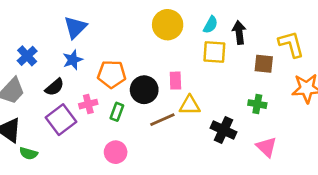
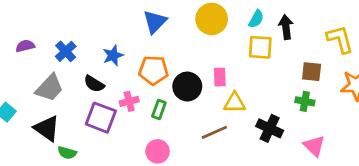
blue triangle: (75, 27) -> (155, 22), moved
brown square: (264, 64) -> (312, 72), moved
black semicircle: (54, 87) -> (94, 84), turned 72
purple square: (61, 120) -> (101, 118), turned -32
brown line: (162, 120) -> (214, 132), moved

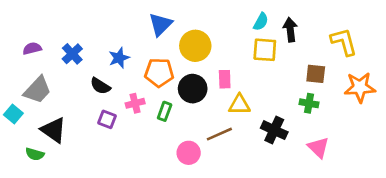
yellow circle: (212, 19) -> (195, 46), moved
gray trapezoid: (49, 88) -> (37, 90), moved
purple square: (101, 118) -> (107, 119), size x0.6
pink circle: (158, 151) -> (189, 153), moved
green semicircle: (67, 153) -> (35, 154), moved

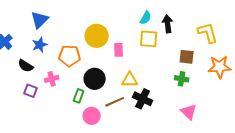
blue triangle: (161, 24) -> (40, 20), moved
pink rectangle: (225, 79) -> (119, 50), moved
black circle: (193, 89) -> (95, 79), moved
green rectangle: (165, 111) -> (79, 96), moved
black cross: (274, 130) -> (143, 99), moved

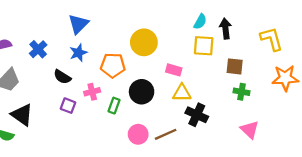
pink rectangle: (119, 50) -> (174, 70), moved, turned -72
brown square: (187, 57) -> (235, 66), moved
green rectangle: (79, 96) -> (114, 106), moved
brown line: (115, 102) -> (166, 134), moved

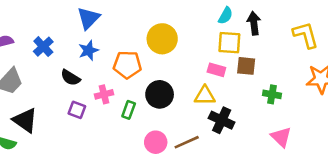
brown square: (235, 66) -> (246, 66), moved
pink rectangle: (174, 70) -> (216, 70), moved

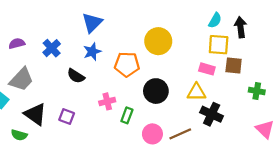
pink cross: (104, 94) -> (107, 101), moved
purple square: (77, 110) -> (67, 117), moved
green rectangle: (129, 110) -> (127, 115), moved

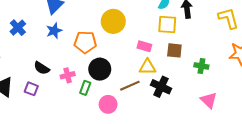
brown square: (234, 66) -> (174, 50), moved
pink rectangle: (207, 69) -> (144, 46), moved
black semicircle: (76, 76) -> (42, 68), moved
black circle: (156, 91) -> (100, 69), moved
brown line: (180, 134) -> (130, 86), moved

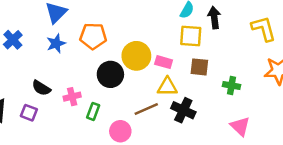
yellow circle: (113, 21) -> (136, 56), moved
orange pentagon: (85, 42) -> (93, 36), moved
black circle: (100, 69) -> (110, 74), moved

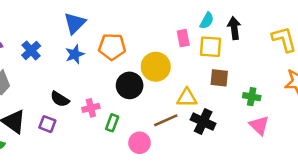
pink rectangle: (164, 62) -> (183, 38), moved, turned 63
pink triangle: (240, 126) -> (259, 125), moved

